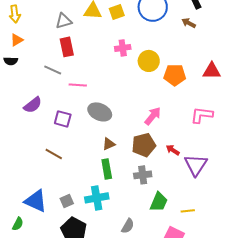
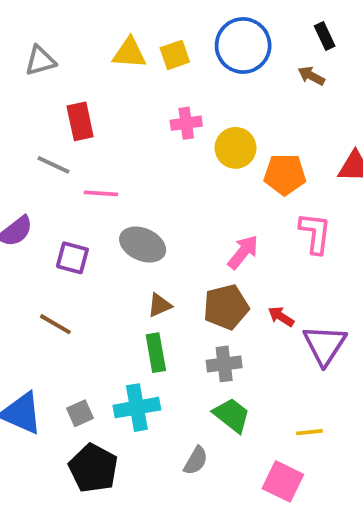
gray triangle: (64, 21) -> (40, 61), moved
pink L-shape: (202, 115) -> (315, 233), moved, turned 90
green trapezoid: (159, 202) -> (232, 415), moved, turned -75

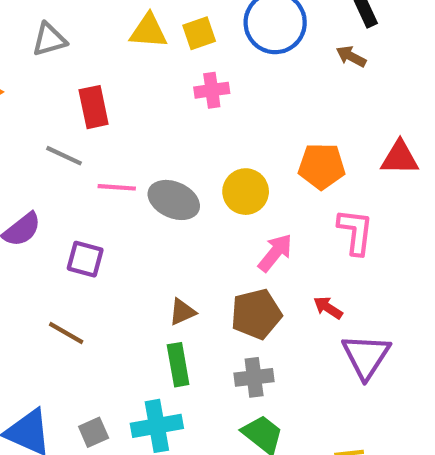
pink cross: (186, 123) -> (212, 90), moved
yellow circle: (235, 148) -> (246, 192), moved
gray ellipse: (143, 245) -> (174, 200), moved
red arrow: (281, 317) -> (328, 308), moved

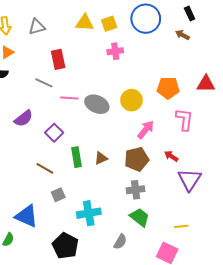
purple square: (85, 259) -> (54, 133), turned 30
green rectangle: (178, 365) -> (76, 157), moved
gray square: (94, 432) -> (58, 195), moved

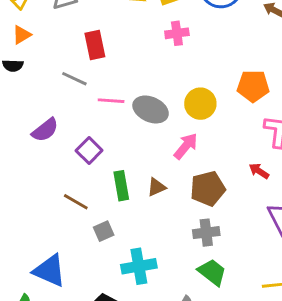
pink arrow: (146, 130) -> (186, 146), moved
red arrow: (171, 156) -> (259, 171), moved
gray square: (58, 195) -> (104, 231), moved

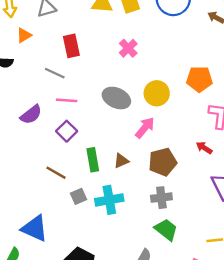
pink cross: (177, 33) -> (128, 48), moved, turned -36
orange triangle: (22, 35) -> (24, 35), moved
pink line: (111, 101) -> (67, 100), moved
cyan cross: (139, 266) -> (109, 200), moved

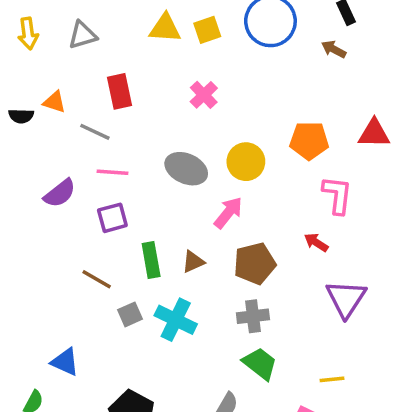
orange triangle: (24, 35) -> (54, 102), moved, turned 49
purple square: (67, 131) -> (112, 218), turned 30
cyan cross: (109, 200) -> (176, 320), turned 36
blue triangle: (35, 228) -> (65, 362), size x0.7

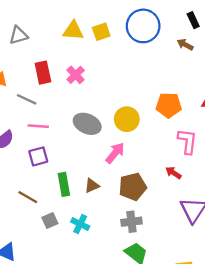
pink cross: (204, 95) -> (76, 75), moved
cyan cross: (176, 320) -> (80, 224), size x0.7

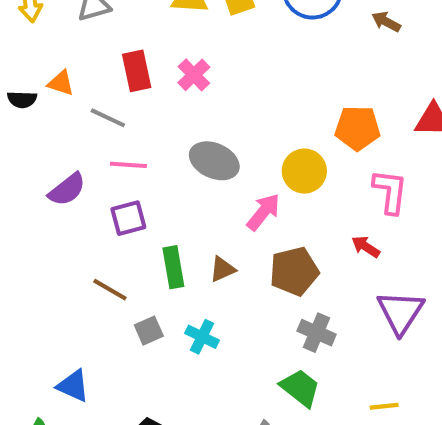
yellow circle: (127, 119) -> (304, 171), moved
gray cross: (131, 222) -> (317, 333), moved, turned 30

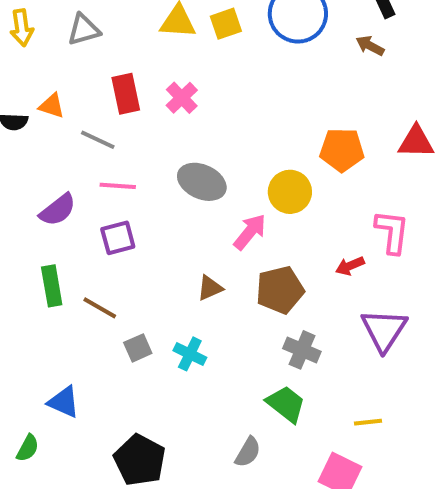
pink L-shape: (390, 191) -> (392, 232), moved
red arrow: (366, 247) -> (350, 266), turned -56
green rectangle: (173, 267) -> (52, 286), moved

